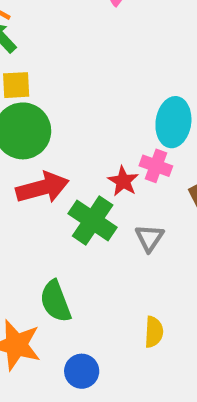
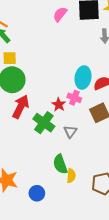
red arrow: (42, 188) -> (21, 107), turned -50
green semicircle: (55, 301) -> (60, 164), moved

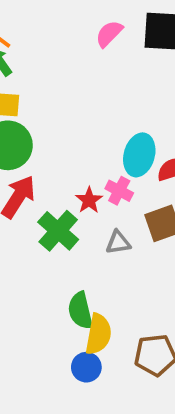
gray triangle: (70, 132) -> (118, 243), moved, turned 40
yellow semicircle: (71, 176) -> (98, 334), size x1.5
blue circle: (37, 193) -> (86, 367), moved

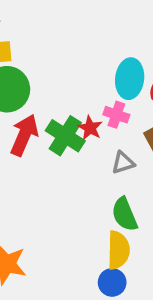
green cross: (58, 231) -> (65, 136), moved
green semicircle: (80, 311) -> (125, 214), moved

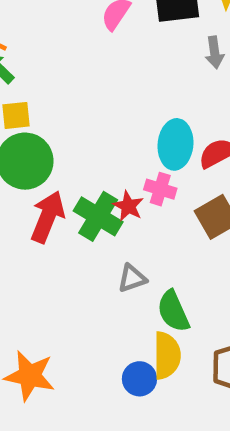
gray triangle: (123, 163) -> (132, 278), moved
blue circle: (112, 282) -> (139, 379), moved

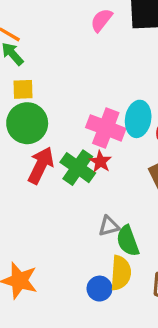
pink cross: (160, 189) -> (106, 128), moved, size x1.6
gray triangle: (132, 278) -> (109, 226), moved

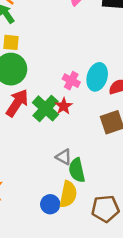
pink cross: (106, 128) -> (71, 81), size x0.6
gray triangle: (109, 226) -> (64, 157), turned 36

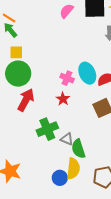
cyan ellipse: (97, 77) -> (87, 73), turned -35
green cross: (46, 108) -> (47, 129), moved, turned 30

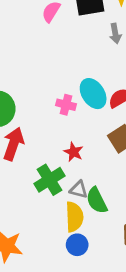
red star: (63, 99) -> (74, 152), moved
yellow semicircle: (73, 169) -> (74, 217), moved

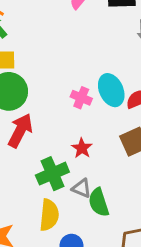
yellow semicircle: (74, 217) -> (49, 215), moved

